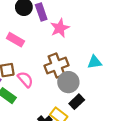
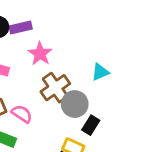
purple rectangle: (41, 12) -> (21, 28), turned -70
pink star: (60, 28) -> (40, 54), moved

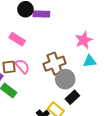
pink star: (40, 54) -> (84, 40), moved
pink semicircle: (22, 114) -> (22, 66), moved

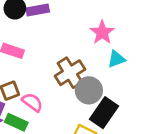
pink semicircle: (22, 66) -> (32, 102), moved
black rectangle: (72, 97) -> (104, 113), size x1.5

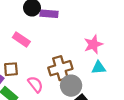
pink semicircle: (32, 102) -> (35, 84), moved

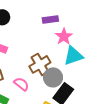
purple rectangle: (49, 14) -> (50, 19), moved
cyan triangle: (99, 68) -> (73, 56), size x1.5

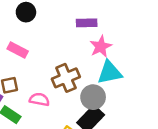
gray circle: (53, 77) -> (93, 97), moved
pink semicircle: (21, 84) -> (39, 100), turned -35

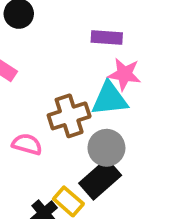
pink star: (101, 47) -> (124, 74), turned 30
cyan triangle: (110, 72) -> (110, 99), moved

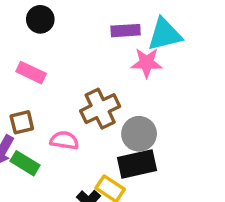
cyan triangle: (110, 99) -> (165, 34), moved
black rectangle: (100, 179) -> (137, 164), turned 36

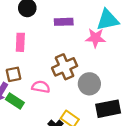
purple rectangle: (126, 31) -> (64, 22), moved
pink rectangle: (31, 73) -> (20, 42), turned 66
black rectangle: (137, 164) -> (108, 109), moved

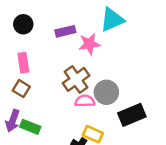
pink star: (96, 38) -> (89, 44), moved
brown square: (14, 74) -> (21, 89), moved, turned -35
pink semicircle: (41, 87) -> (85, 101), moved

